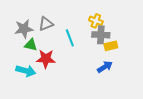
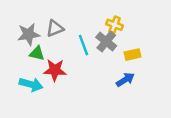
gray cross: (101, 35) -> (106, 41), moved, turned 36

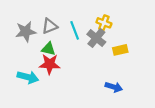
cyan line: (84, 45) -> (75, 30), moved
green triangle: (37, 53) -> (49, 49), moved
blue arrow: (125, 80) -> (114, 87), moved, turned 49

